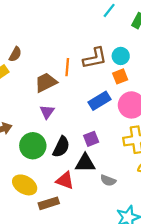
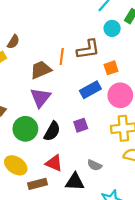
cyan circle: (121, 56) -> (112, 28), moved
purple triangle: (47, 112) -> (40, 98), size x1.5
black triangle: (85, 163) -> (75, 182), moved

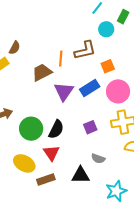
purple triangle: (40, 98) -> (64, 91), moved
purple square: (81, 125) -> (90, 127), moved
red triangle: (54, 163) -> (51, 153), moved, turned 36

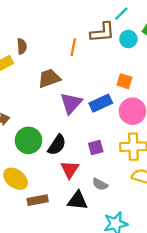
brown semicircle: (15, 48) -> (22, 46), turned -40
brown L-shape: (85, 50) -> (102, 32), moved
orange line: (61, 59) -> (73, 47), moved
orange square: (108, 66) -> (124, 81), turned 32
red triangle: (51, 153) -> (70, 169), moved

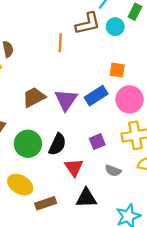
brown trapezoid: (49, 78) -> (34, 97), moved
gray semicircle: (100, 184) -> (113, 171), moved

